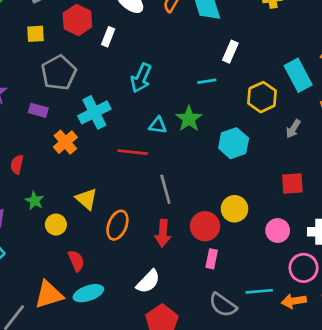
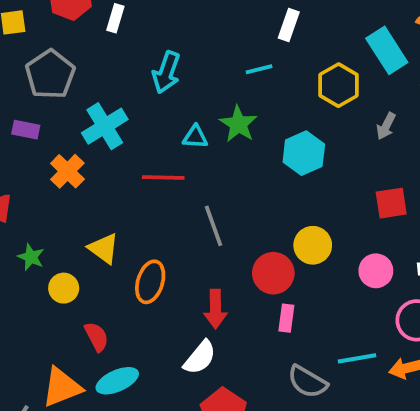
red arrow: (163, 233) -> (215, 309), moved

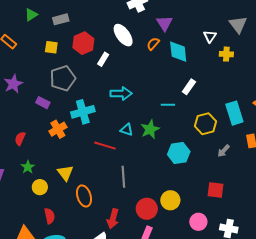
cyan arrow: (166, 72) -> (121, 93), turned -125
orange ellipse: (150, 282) -> (84, 196), turned -50

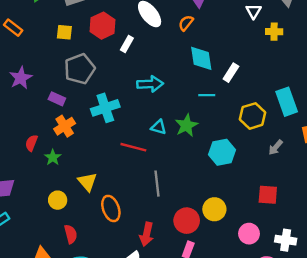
cyan diamond: (178, 52) -> (201, 58), moved
orange cross: (58, 129) -> (65, 126), moved
green star: (28, 167) -> (53, 157), moved

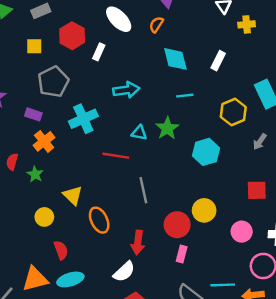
white rectangle: (231, 73) -> (218, 61), moved

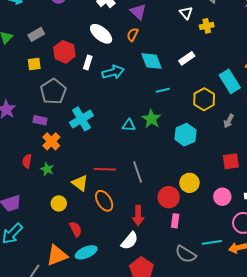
white rectangle: (218, 61) -> (187, 58), turned 35
cyan arrow: (126, 90) -> (113, 72), moved
red line: (116, 156) -> (105, 169), moved

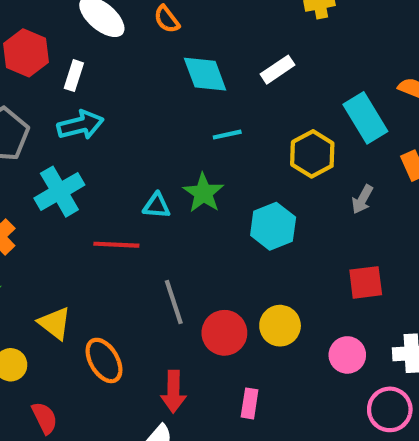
orange semicircle: (133, 35) -> (167, 19), turned -64
cyan arrow: (113, 72) -> (80, 125), moved
red line: (105, 169) -> (116, 245), moved
red circle: (169, 197) -> (224, 333), moved

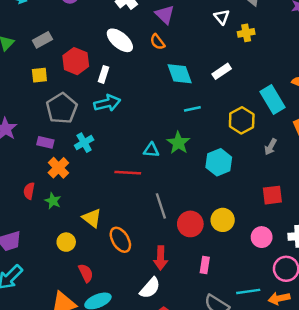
cyan cross: (59, 192) -> (84, 143), moved, size x0.7

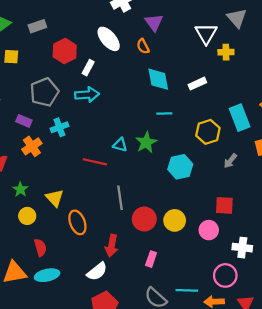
white triangle: (222, 17) -> (206, 34), size x1.5
yellow square: (39, 75) -> (11, 57), moved
green star: (53, 201) -> (20, 189), moved
pink circle: (262, 237) -> (209, 230), moved

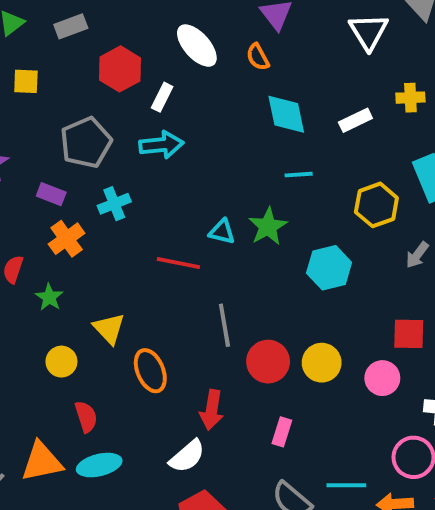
yellow cross: (226, 52) -> (410, 98), moved
green star: (20, 189) -> (49, 297), moved

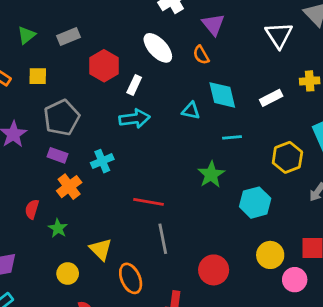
gray pentagon: (86, 142) -> (62, 118), moved
cyan triangle: (222, 232) -> (191, 111), moved
gray line: (224, 325) -> (163, 239), moved
yellow circle: (322, 363) -> (270, 255), moved

